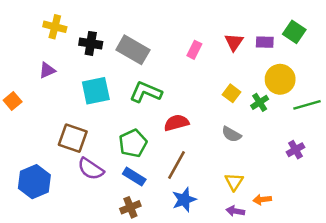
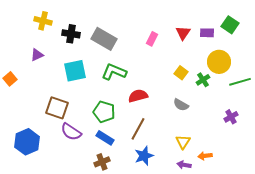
green pentagon: (133, 143) -> (104, 112), turned -30

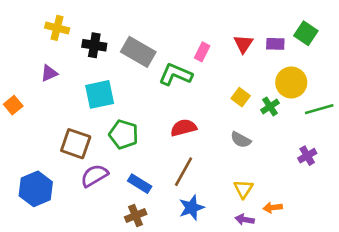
green L-shape: (114, 72) -> (175, 75), moved
green pentagon: (104, 112) -> (124, 134), moved
purple semicircle: (71, 132) -> (94, 176), turned 115

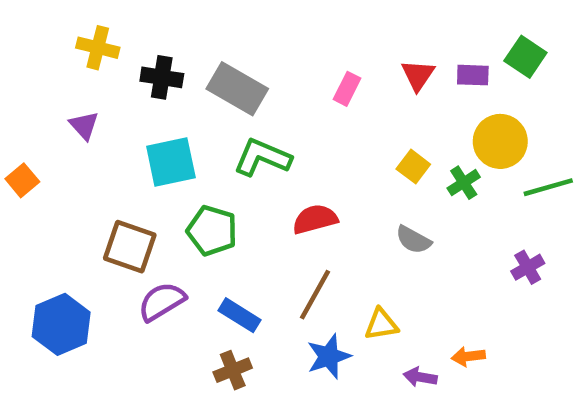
purple triangle: (49, 73) -> (84, 125), turned -48
green L-shape: (175, 75) -> (262, 157), moved
yellow triangle: (243, 189) -> (381, 324), moved, turned 48

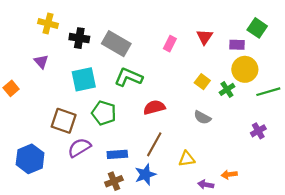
purple rectangle: (473, 75) -> (237, 45), moved
blue rectangle: (240, 315) -> (117, 154), turned -36
blue star: (329, 356) -> (145, 174), moved

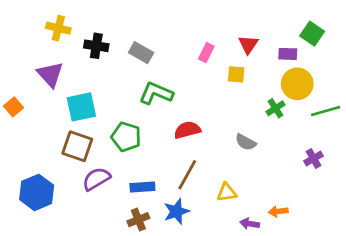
gray rectangle: (116, 44) -> (141, 53), size x0.7
purple triangle: (41, 62) -> (50, 74), size x1.5
cyan square: (84, 79) -> (81, 107), moved
yellow square: (202, 82) -> (236, 74), moved, turned -32

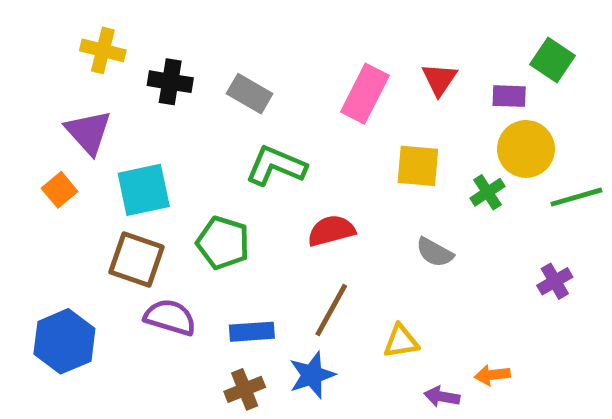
pink rectangle: (206, 53) -> (365, 94), size x1.6
yellow square: (236, 74) -> (418, 166), moved, size x1.4
orange square: (14, 107) -> (60, 190), moved
purple semicircle: (96, 179) -> (170, 317), turned 48

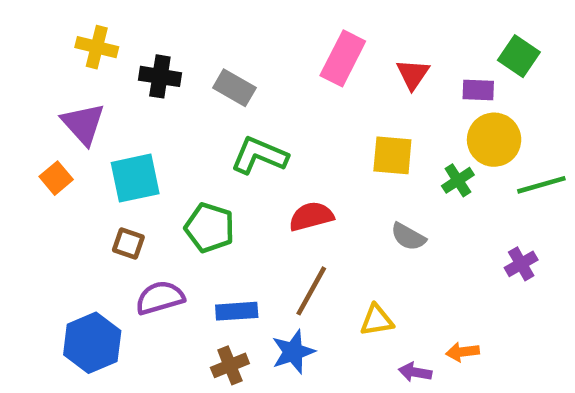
pink rectangle: (365, 94) -> (343, 58), moved
brown square: (137, 260) -> (128, 243), size x0.6
purple semicircle: (170, 317) -> (160, 298), turned -33
blue hexagon: (64, 341) -> (92, 343), moved

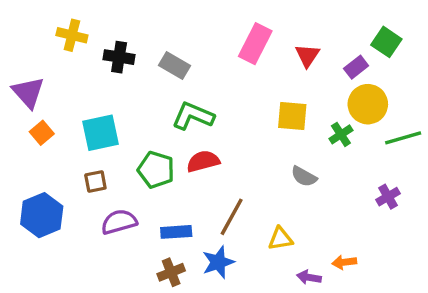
purple rectangle: (478, 90) -> (356, 67), turned -40
purple triangle: (83, 124) -> (28, 92), moved
red semicircle: (311, 216) -> (203, 161), moved
brown square: (128, 243) -> (95, 182), turned -30
blue hexagon: (92, 343) -> (42, 215), moved

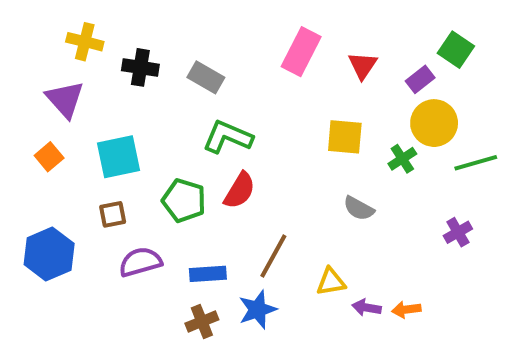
purple triangle: (28, 92) -> (65, 99), moved
red semicircle: (203, 161) -> (240, 191), turned 136
purple arrow: (309, 277) -> (367, 308), moved

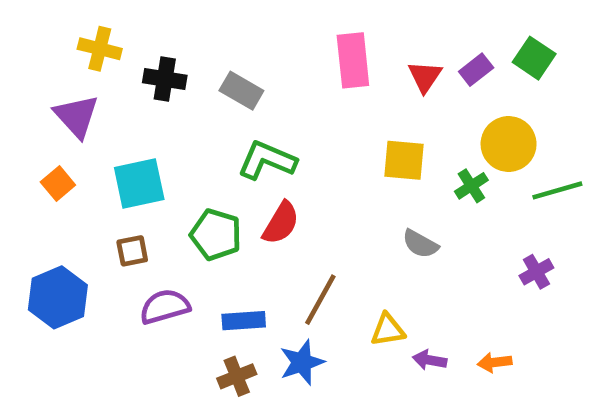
pink rectangle: (301, 52) -> (353, 60), turned -33
purple rectangle: (420, 79) -> (476, 70), moved
orange arrow: (406, 310) -> (495, 362), moved

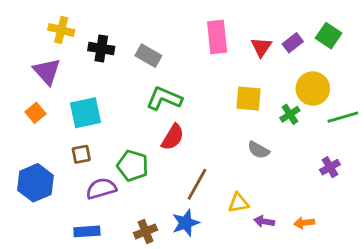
green pentagon: (216, 235) -> (133, 166), moved
blue rectangle: (244, 321) -> (87, 231), moved

